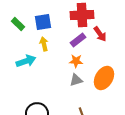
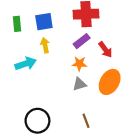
green rectangle: (18, 24) -> (17, 24), turned 40
red arrow: (100, 34) -> (105, 50), moved

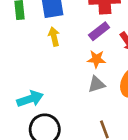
cyan arrow: (26, 64) -> (30, 99), moved

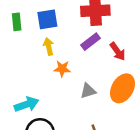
orange star: (96, 59) -> (62, 69), moved

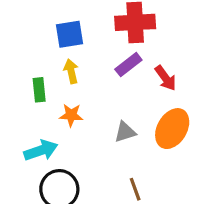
green rectangle: (17, 22) -> (39, 90), moved
orange star: (62, 69) -> (71, 115), moved

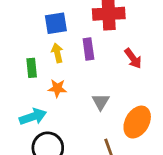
purple rectangle: (128, 65) -> (88, 49), moved, turned -60
orange ellipse: (172, 129) -> (137, 122), moved
gray triangle: (125, 132) -> (101, 102), turned -42

